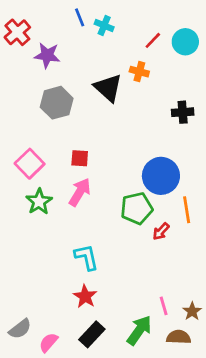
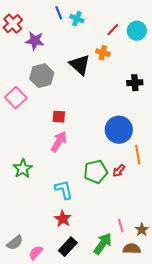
pink square: (30, 164) -> (16, 98), moved
green star: (39, 202) -> (23, 169), moved
green pentagon: (137, 208) -> (96, 172), moved

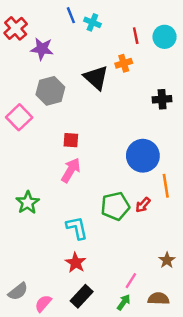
red line: (113, 30) -> (136, 36), turned -56
orange cross: (103, 53) -> (124, 63), turned -32
pink line: (121, 226) -> (131, 281), moved, turned 48
brown star: (142, 230) -> (167, 260), moved
green arrow: (103, 244) -> (124, 302), moved, size x0.6

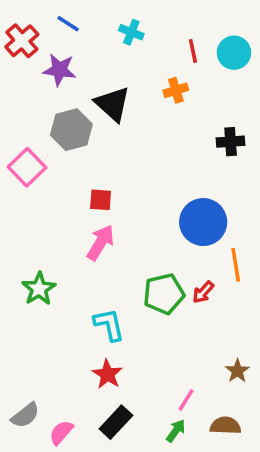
blue line: (71, 15) -> (68, 24), moved, turned -35
black triangle: (96, 78) -> (113, 104), moved

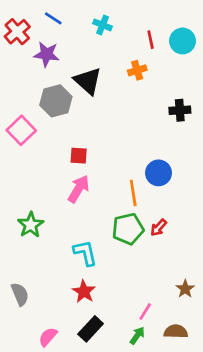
blue circle: (203, 222) -> (159, 173), size x0.7
orange line: (236, 265) -> (133, 193), moved
gray semicircle: (25, 415) -> (20, 294), moved, turned -75

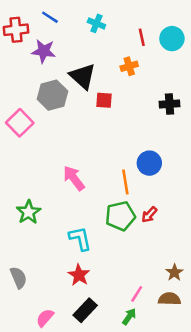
red cross: (17, 32) -> (16, 30), turned 35
red square: (79, 156) -> (104, 100), moved
pink arrow: (79, 189) -> (74, 178), turned -68
brown semicircle: (176, 331) -> (169, 299), moved

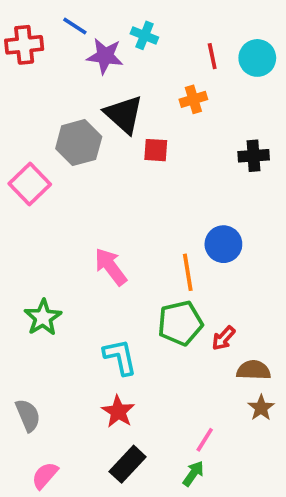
purple star: (44, 51) -> (105, 56), moved
red arrow: (149, 215) -> (223, 338), moved
brown semicircle: (169, 299) -> (254, 370), moved
pink semicircle: (45, 318) -> (45, 475), moved

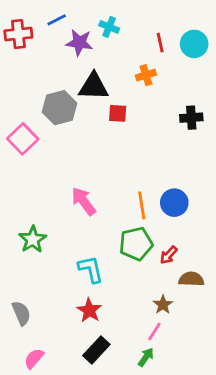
blue line: (75, 26) -> (57, 20), turned -60
black triangle: (124, 114) -> (94, 86), turned -40
blue circle: (223, 244) -> (174, 203), moved
brown star: (261, 408) -> (163, 305), moved

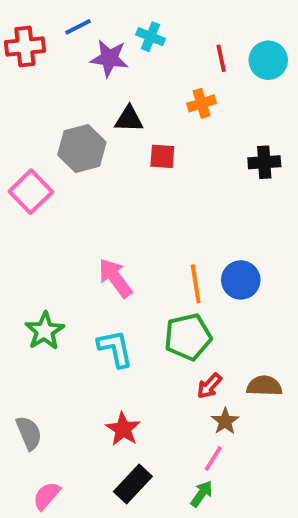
black triangle: (94, 86) -> (129, 119), size x0.7
red arrow: (169, 255) -> (209, 386), moved
cyan L-shape: (91, 269) -> (115, 349), moved

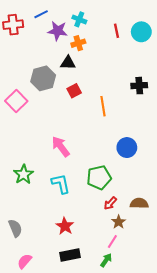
orange cross: (202, 103) -> (78, 43), moved
red square: (162, 156) -> (74, 91), moved, turned -32
orange line: (196, 284) -> (103, 106), moved
black rectangle: (133, 484) -> (70, 255), turned 36

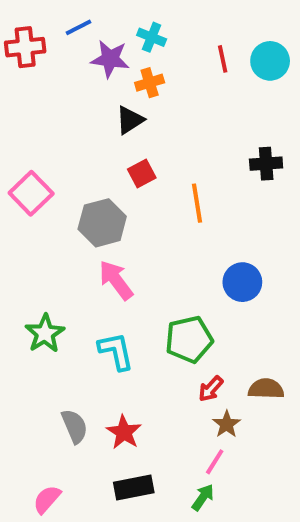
black triangle: (68, 63) -> (130, 120), turned -35
gray hexagon: (43, 78) -> (102, 223), moved
gray semicircle: (15, 228) -> (75, 426), moved

